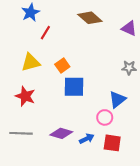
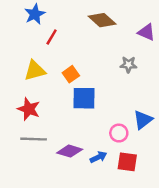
gray star: (129, 68) -> (128, 65), moved
blue triangle: (117, 99) -> (143, 120), moved
gray line: (21, 133) -> (34, 139), moved

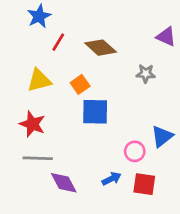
brown diamond: (102, 20) -> (101, 48), moved
purple diamond: (70, 151) -> (64, 183), moved, turned 45

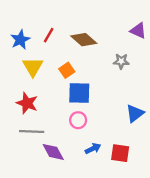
blue star: (39, 16) -> (20, 40), moved
yellow triangle: (39, 80) -> (33, 67), turned -45
pink circle: (135, 151) -> (78, 120), moved

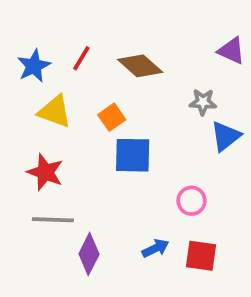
yellow triangle: (33, 67) -> (55, 111), turned -40
blue triangle: (135, 113) -> (226, 136), moved
pink circle: (78, 120) -> (192, 201), moved
purple diamond: (53, 152) -> (89, 254), turned 55

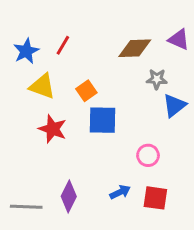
brown diamond: (140, 66) -> (135, 48), moved, turned -44
red star: (45, 172) -> (53, 129), moved
gray line: (53, 220) -> (26, 207), moved

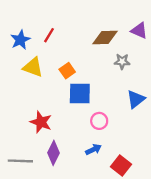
blue triangle: (174, 105) -> (136, 99), moved
red star: (53, 129) -> (41, 122), moved
pink circle: (148, 155) -> (99, 121), moved
red square: (155, 198) -> (121, 165), moved, turned 30

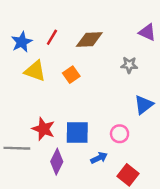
brown diamond: (105, 38) -> (89, 40), moved
blue square: (80, 93) -> (77, 133), moved
pink circle: (99, 121) -> (120, 134), moved
gray line: (20, 161) -> (17, 148), moved

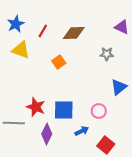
blue star: (22, 42) -> (16, 24), moved
yellow triangle: (35, 71) -> (21, 50), moved

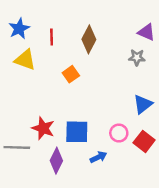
red line: (43, 31) -> (52, 37), turned -32
brown diamond: (74, 33) -> (89, 39), turned -60
gray star: (107, 54) -> (137, 57), moved
red square: (106, 145) -> (144, 141), moved

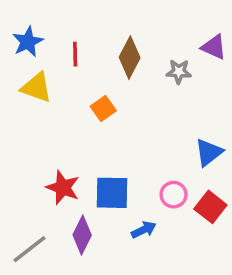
gray star: (137, 57) -> (179, 72), moved
gray line: (17, 147) -> (29, 249), moved, turned -40

